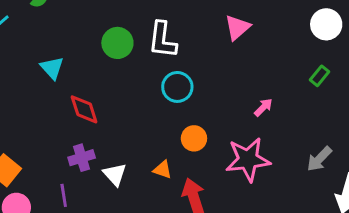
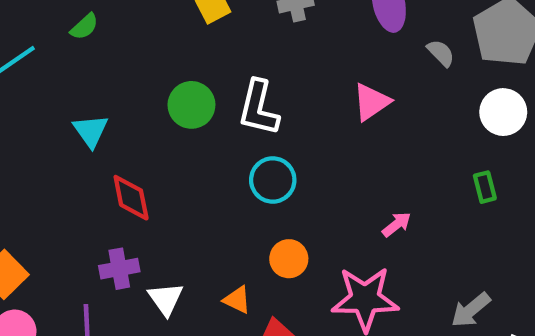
green rectangle: (320, 76) -> (485, 187), turned -60

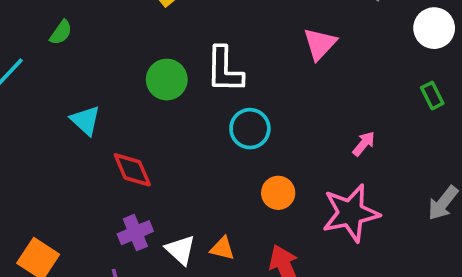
orange triangle: (237, 300) -> (222, 248), moved

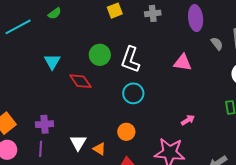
pink triangle: (320, 44) -> (183, 63), turned 36
red diamond: (132, 170) -> (81, 81), moved, turned -30
orange circle: (278, 193) -> (126, 132), moved
purple cross: (135, 233) -> (45, 124), moved

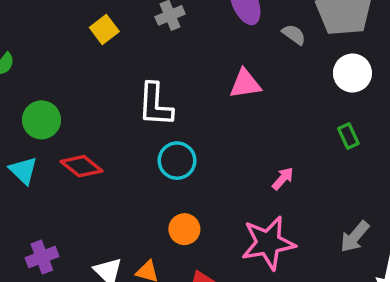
green circle: (100, 55) -> (41, 120), moved
cyan triangle: (52, 62) -> (23, 170), moved

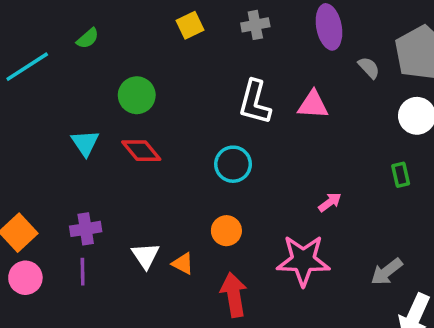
white L-shape: (155, 105) -> (255, 102), moved
green circle: (41, 120) -> (137, 95), moved

